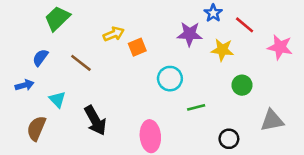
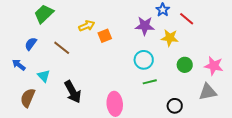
pink star: (280, 47) -> (214, 66), moved
cyan circle: (170, 79) -> (144, 60), moved
blue arrow: (25, 85) -> (19, 65), turned -128

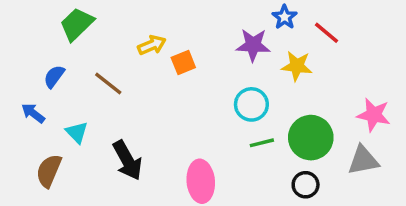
green circle: (185, 65) -> (311, 138), moved, size x1.6

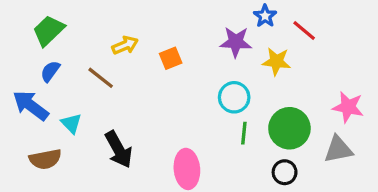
green trapezoid: (77, 24) -> (49, 31), moved
yellow arrow: (152, 45) -> (125, 45), moved
blue arrow: (33, 113) -> (31, 105), size x1.6
green line: (262, 143) -> (244, 133), turned -70
brown semicircle: (49, 171) -> (45, 159), turned -124

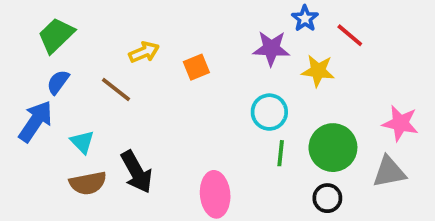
blue arrow: (31, 105) -> (35, 121), turned 87
brown semicircle: (45, 159) -> (88, 183), moved

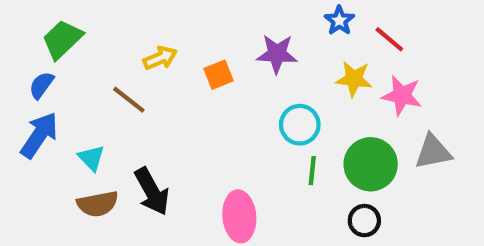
purple star: (271, 48) -> (277, 54), moved
blue semicircle: (58, 82) -> (41, 85), moved
pink star: (400, 123) -> (402, 96), moved
gray triangle: (389, 172) -> (433, 152), moved

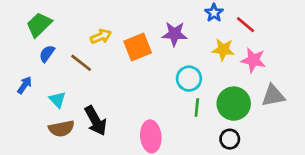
orange square: (218, 75) -> (138, 47), size x1.5
blue semicircle: (41, 85) -> (47, 54), moved
blue arrow: (39, 135) -> (25, 85), size x0.6

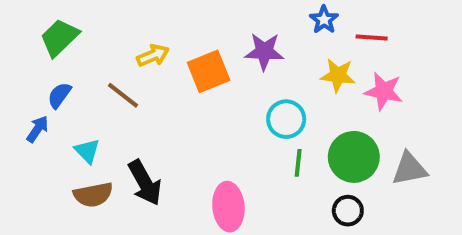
red line: (246, 25) -> (372, 38), turned -36
blue semicircle: (47, 54) -> (59, 95), moved
gray triangle: (273, 96) -> (409, 169), moved

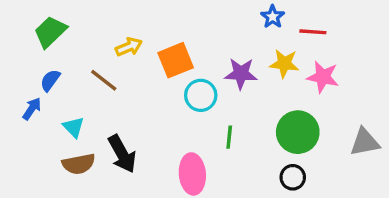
purple star: (264, 51) -> (241, 74), moved
cyan circle: (286, 119) -> (201, 95), moved
green line: (298, 163) -> (229, 137), moved
gray triangle: (409, 169) -> (365, 142), moved

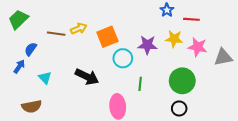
green trapezoid: (50, 32) -> (18, 19), moved
brown line: (104, 80) -> (56, 34), moved, turned -30
gray triangle: (365, 142) -> (223, 57), moved
black arrow: (122, 154) -> (87, 77), moved, turned -35
brown semicircle: (79, 164) -> (32, 106), moved

